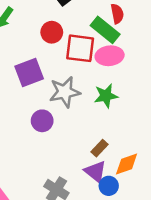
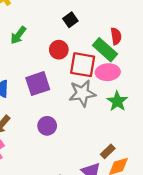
gray star: (65, 92) -> (82, 93), moved
green star: (106, 96) -> (117, 101), moved, turned -30
brown rectangle: (99, 148) -> (108, 151), moved

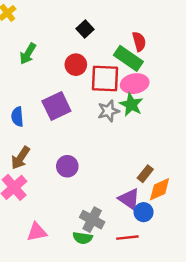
gray star: (82, 93) -> (108, 111), size x0.7
green star: (117, 101) -> (131, 105), moved
purple circle: (47, 126) -> (67, 166), moved

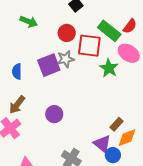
red semicircle: (139, 41) -> (130, 26), moved, turned 49
green arrow: (28, 54) -> (29, 22), turned -102
pink ellipse: (135, 84) -> (129, 53), moved, turned 40
gray star: (108, 111) -> (66, 59), moved

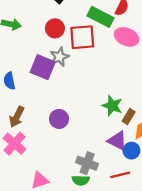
purple square: (49, 65) -> (43, 67), turned -35
green star: (109, 68) -> (112, 106), moved

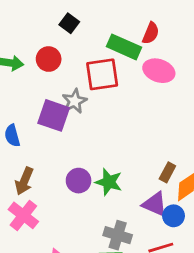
red circle: (55, 28) -> (49, 59), moved
green star: (112, 106) -> (109, 182), moved

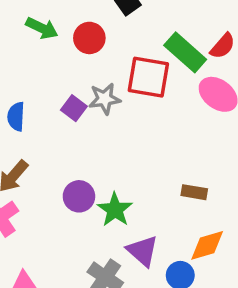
purple square: (54, 115) -> (74, 108), size x0.6
brown rectangle: (167, 172) -> (194, 192), moved, turned 54
purple triangle: (155, 204) -> (143, 251), moved

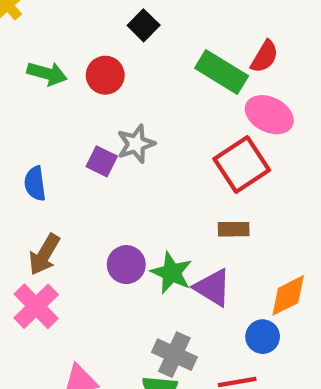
red square: (148, 77) -> (242, 164), moved, turned -33
brown rectangle: (194, 192) -> (234, 229), moved
purple triangle: (143, 251) -> (213, 287), moved

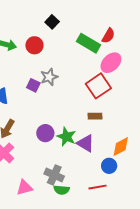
pink ellipse: (269, 115) -> (111, 63), turned -70
gray cross: (174, 355) -> (54, 175), moved

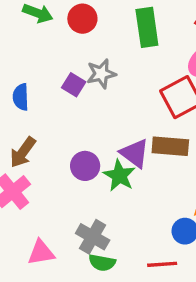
green rectangle: (89, 43) -> (147, 27), moved, turned 45
brown rectangle: (95, 116) -> (170, 146), size x1.5
purple triangle: (86, 143) -> (135, 153), moved

